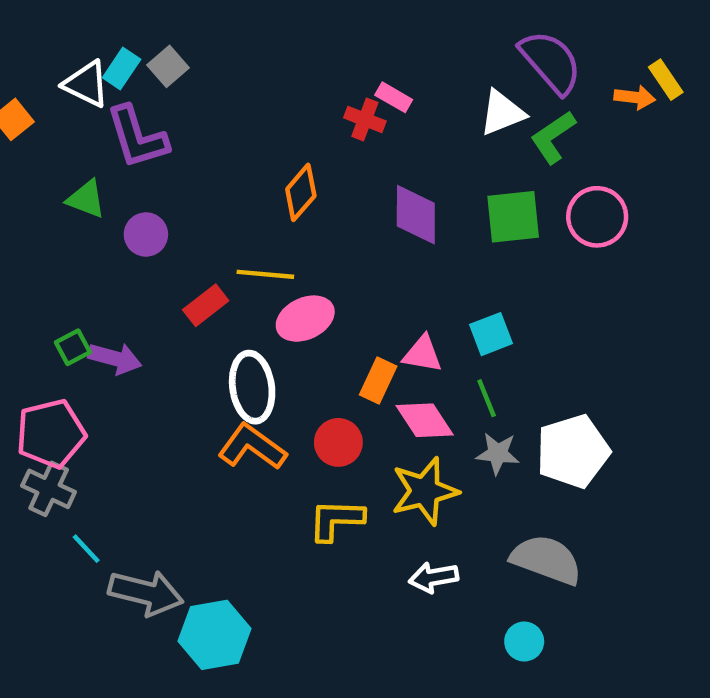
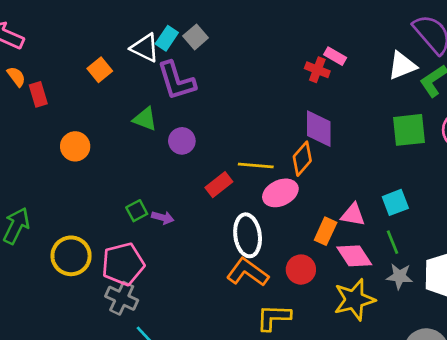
orange diamond: (301, 192) -> (302, 159), moved
purple diamond: (416, 215) -> (319, 129), moved
purple arrow: (115, 358) -> (163, 218), size x0.7
yellow L-shape: (336, 520) -> (274, 317), moved

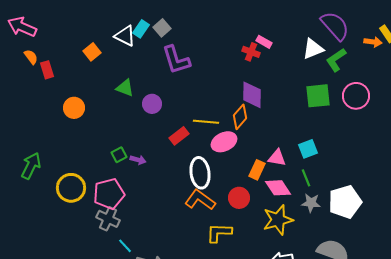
purple L-shape: (176, 81) -> (176, 60), moved

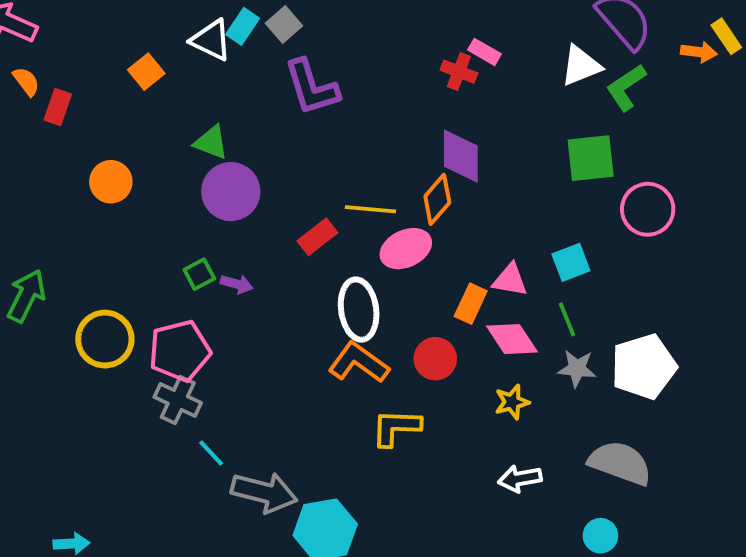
red rectangle: (47, 70) -> (58, 107), turned 36
pink circle: (356, 96) -> (648, 209), moved
purple circle: (152, 104) -> (231, 192), moved, size x1.5
yellow star: (278, 220) -> (512, 402), size x0.6

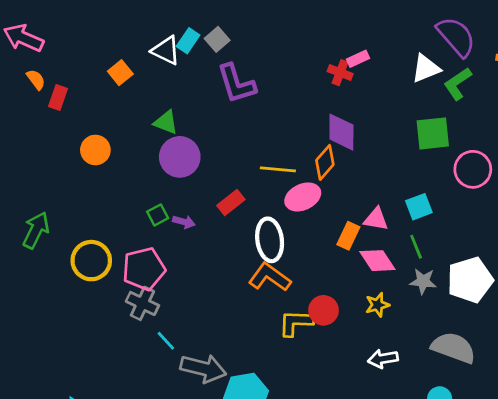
pink rectangle: (484, 52) -> (358, 59), turned -55
red rectangle: (317, 237) -> (231, 203), moved
red circle: (435, 359) -> (323, 310), moved

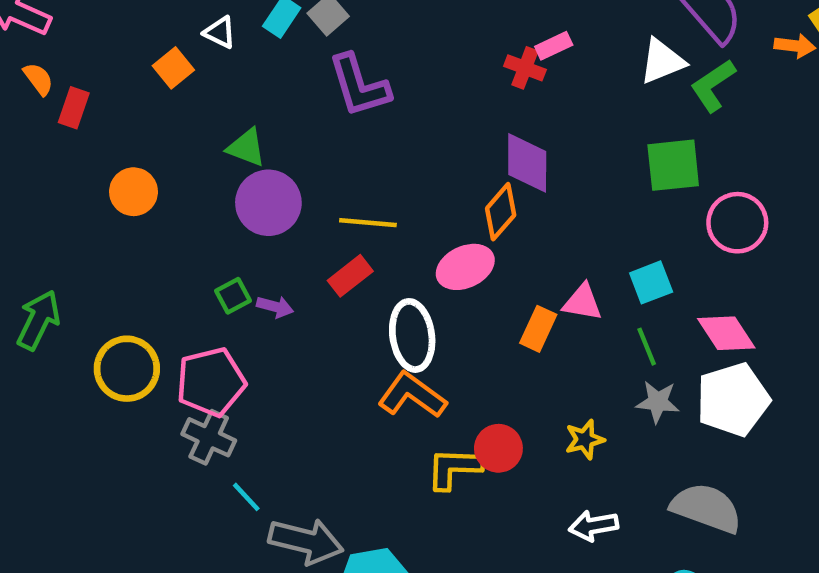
white triangle: (166, 50) -> (220, 32), moved, size x0.7
yellow line: (278, 169) -> (368, 223), moved
pink diamond: (377, 261) -> (726, 333), moved

